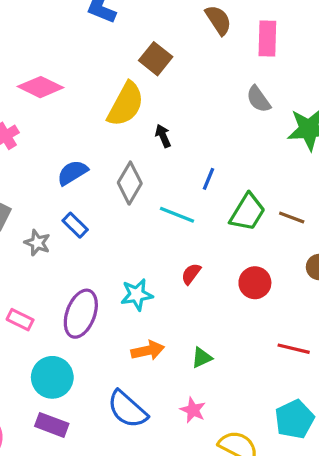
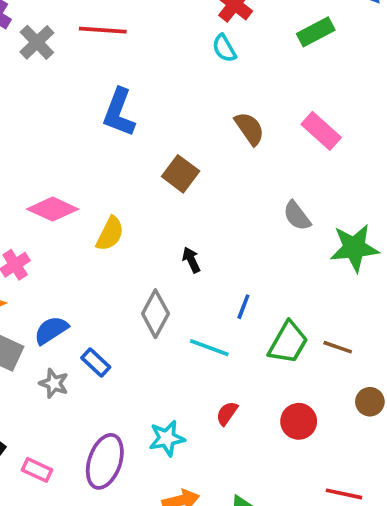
pink rectangle: (267, 39) -> (321, 131), moved, turned -48
yellow semicircle: (126, 104) -> (110, 234), moved, size x0.7
blue semicircle: (72, 173) -> (51, 330), moved

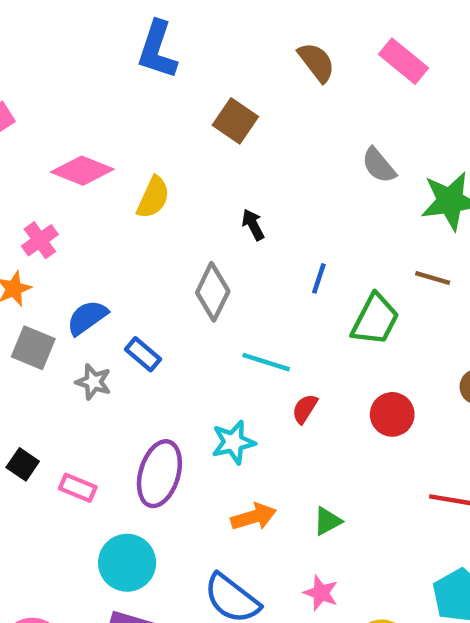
brown line: (338, 347) -> (433, 278), moved
cyan line: (209, 348) -> (266, 362), moved

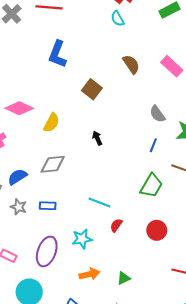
blue line: (319, 278) -> (153, 145), moved
gray diamond: (213, 292) -> (53, 164), moved, turned 55
blue rectangle: (143, 354) -> (48, 206), moved, turned -42

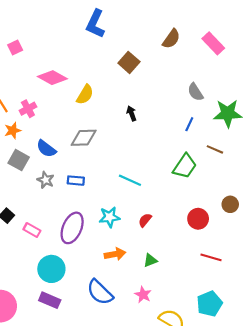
brown semicircle: (131, 64) -> (171, 39), turned 66
blue semicircle: (17, 177) -> (46, 149), turned -114
red semicircle: (116, 225) -> (145, 220), moved
red circle: (157, 230) -> (198, 219), moved

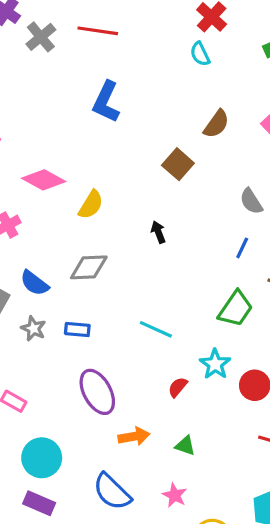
brown square: (129, 62) -> (178, 164), moved
cyan star: (109, 217) -> (215, 364), moved, turned -30
purple ellipse: (72, 228) -> (97, 392), moved, turned -52
green triangle: (150, 260) -> (185, 446), turned 40

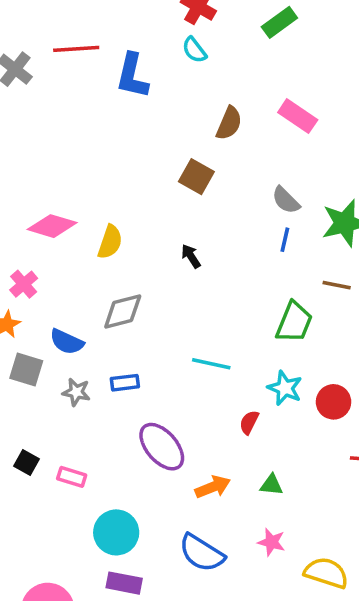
blue L-shape: (106, 102) -> (132, 76), moved
blue line: (242, 248) -> (285, 240), moved

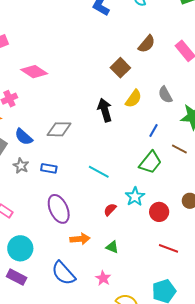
blue line: (285, 240) -> (154, 131), moved
yellow semicircle: (110, 242) -> (133, 99), moved
black arrow: (191, 256) -> (105, 110), size x1.6

